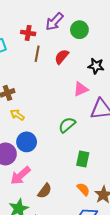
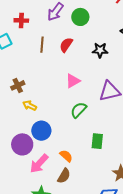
red cross: (28, 33) -> (21, 20), moved
pink triangle: (81, 89) -> (73, 81), moved
orange semicircle: (83, 189) -> (66, 156), moved

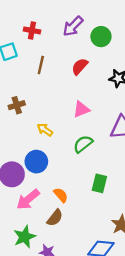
brown line: (42, 45) -> (41, 65), moved
yellow arrow: (30, 106) -> (45, 130), moved

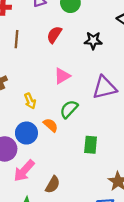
yellow arrow: (45, 130) -> (30, 101), turned -140
orange semicircle: (61, 195) -> (51, 125), moved

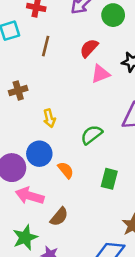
pink triangle: (62, 76) -> (101, 74), moved
orange semicircle: (51, 125) -> (66, 170), moved
pink arrow: (24, 171) -> (30, 196), turned 55

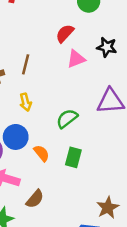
brown line: (46, 46) -> (26, 64), moved
green rectangle: (109, 179) -> (73, 157), moved

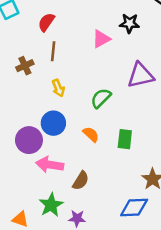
red semicircle: (65, 33) -> (46, 22), moved
orange semicircle: (42, 153) -> (91, 134), moved
green rectangle: (73, 157) -> (125, 139), moved

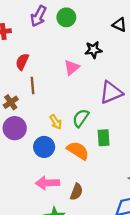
yellow arrow: (58, 88) -> (56, 122), moved
orange semicircle: (91, 134) -> (78, 151), size x1.5
green rectangle: (125, 139) -> (104, 138), moved
purple circle: (29, 140) -> (15, 128), moved

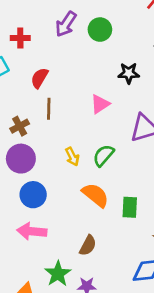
pink triangle: (72, 67) -> (100, 104), moved
green rectangle: (104, 138) -> (130, 207), moved
blue circle: (44, 147) -> (33, 195), moved
pink arrow: (47, 183) -> (32, 231), moved

